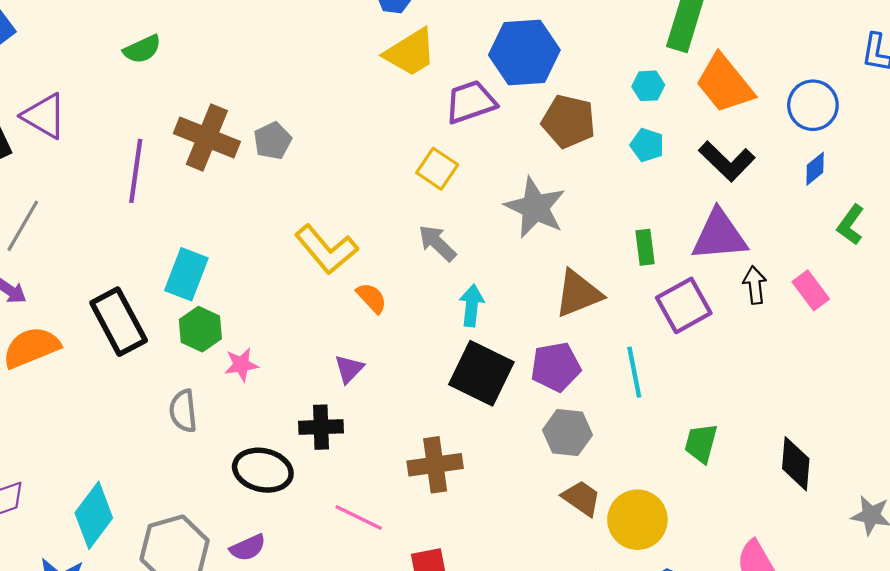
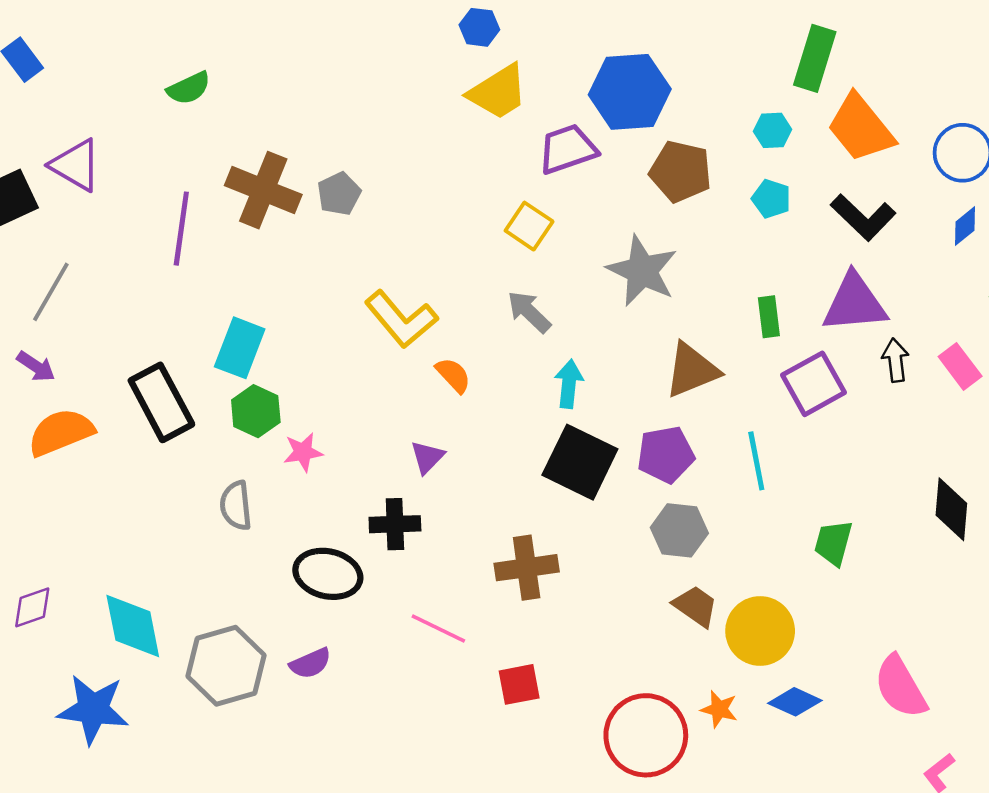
black diamond: (796, 464) -> (951, 509), moved
cyan diamond: (94, 515) -> (133, 626), turned -48

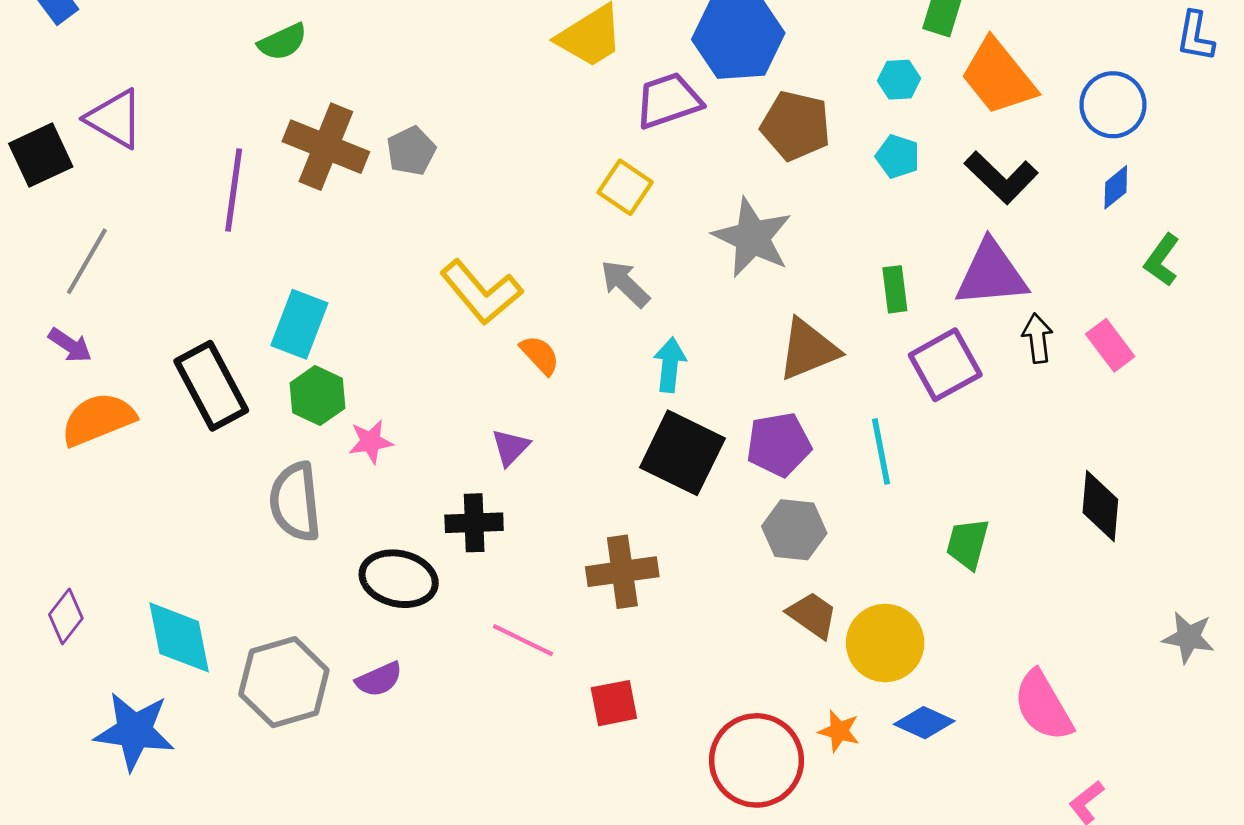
green semicircle: (189, 88) -> (283, 42), moved
gray semicircle: (236, 506) -> (295, 502), size x1.4
purple diamond: (32, 607) -> (66, 616), turned -33

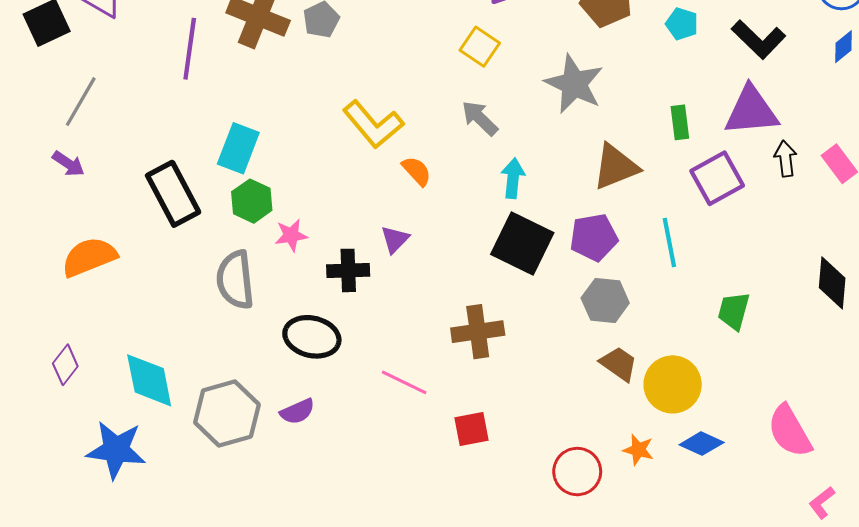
orange semicircle: (98, 419) -> (89, 257), moved
black cross: (474, 523) -> (348, 270), moved
red circle: (756, 760) -> (577, 472), size x0.7

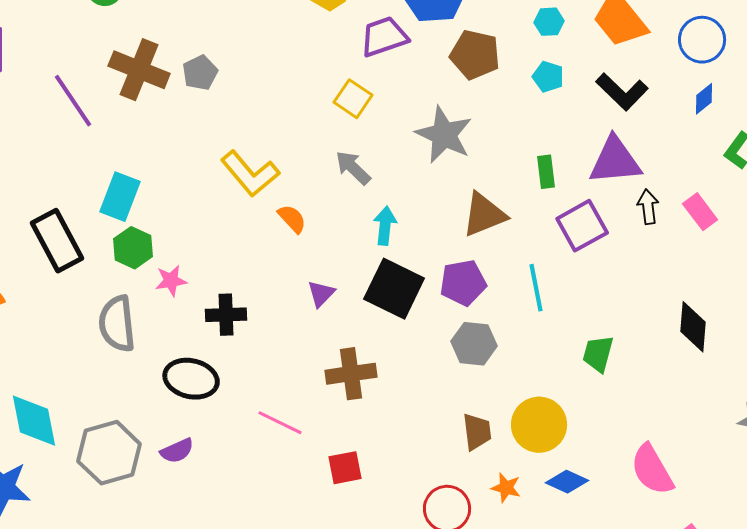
purple line: (190, 49) -> (73, 101), turned -42
purple triangle: (395, 239) -> (321, 294), moved
brown trapezoid: (619, 364) -> (477, 432), moved, turned 48

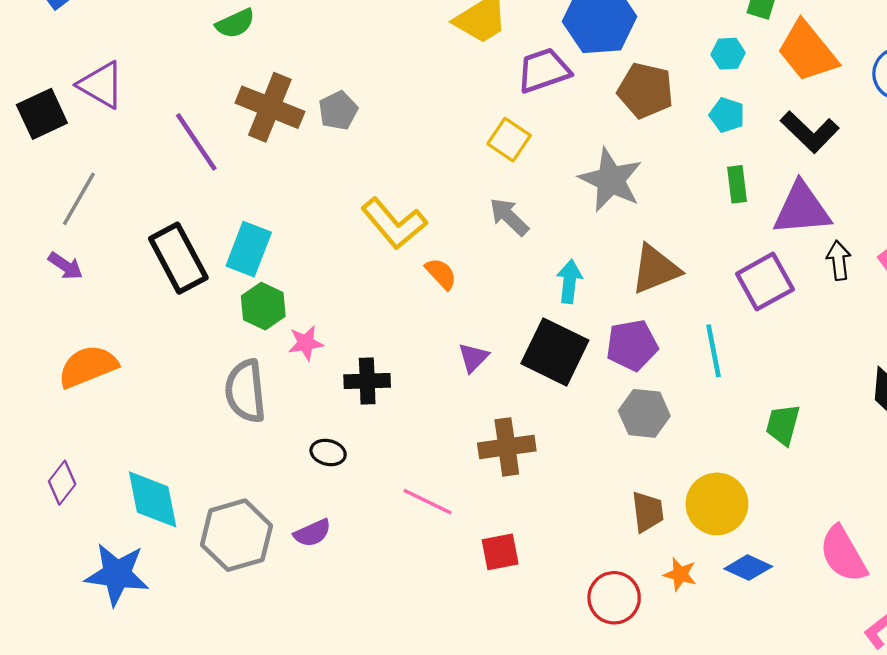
green rectangle: (546, 172) -> (737, 184), moved
cyan arrow: (385, 226) -> (569, 282), moved
black rectangle: (57, 241) -> (178, 258), moved
black ellipse: (191, 379) -> (328, 453), size x0.6

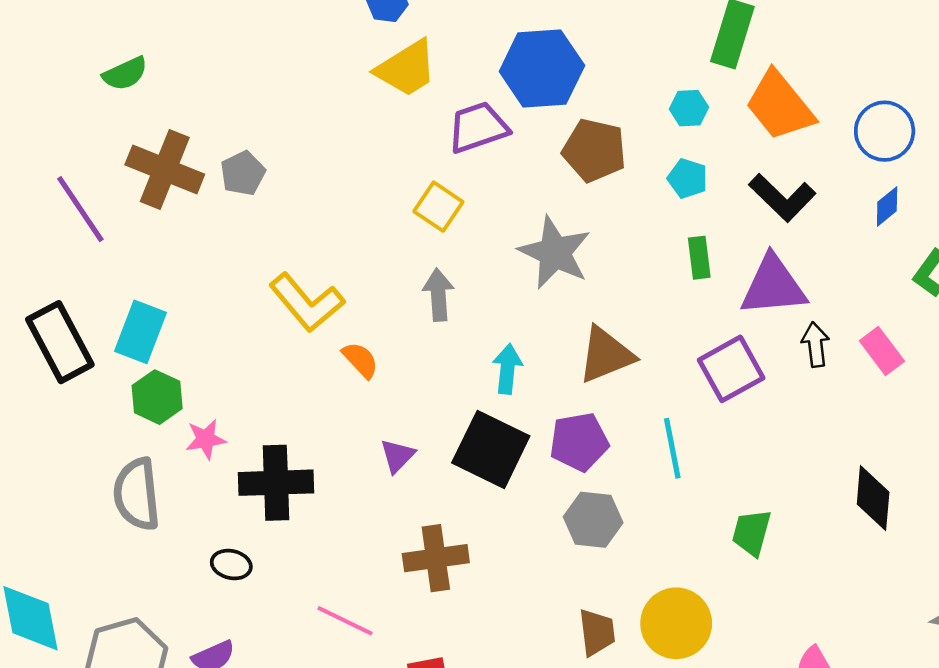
gray arrow: (509, 217) -> (438, 295), turned 42
black cross: (367, 381) -> (276, 483), size x1.4

